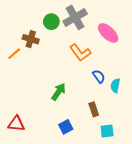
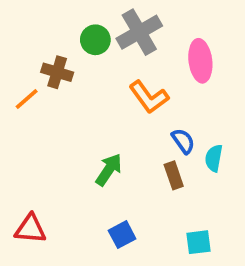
pink ellipse: (108, 33) -> (200, 61), turned 40
brown rectangle: (94, 109) -> (174, 175), moved

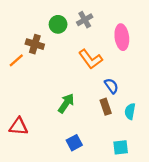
gray cross: (139, 32) -> (85, 20), size x0.6
cyan semicircle: (214, 158) -> (130, 111), moved
red triangle: (30, 229) -> (19, 126), moved

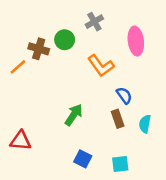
green circle: (58, 24) -> (65, 40), moved
blue square: (74, 143) -> (83, 159), turned -35
cyan square: (121, 147) -> (120, 164), moved

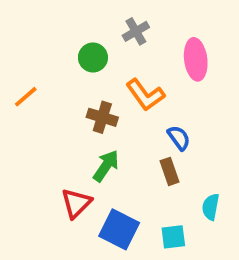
brown cross: (39, 49) -> (102, 117), moved
cyan semicircle: (145, 124) -> (211, 207), moved
red triangle: (21, 141) -> (76, 203), moved, turned -50
blue square: (83, 159) -> (119, 229), size x1.5

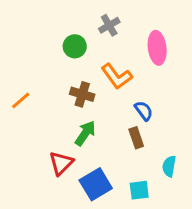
orange line: (26, 97) -> (21, 100), moved
blue square: (119, 229) -> (96, 184), turned 32

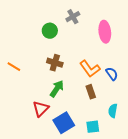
orange L-shape: (117, 76) -> (90, 69), moved
orange line: (21, 100) -> (14, 67), turned 72
blue semicircle: (144, 111) -> (112, 74), moved

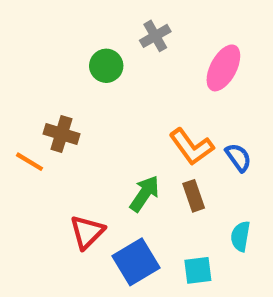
pink ellipse: (105, 32) -> (223, 68), turned 35
brown cross: (55, 63) -> (61, 134), moved
orange line: (14, 67) -> (30, 162), moved
green arrow: (57, 89) -> (145, 194), moved

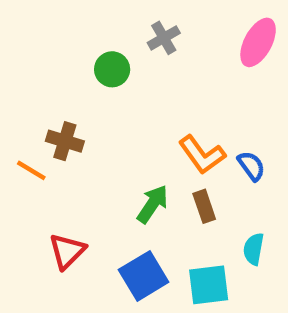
pink ellipse: (223, 68) -> (258, 42), moved
red triangle: (87, 232) -> (67, 251), moved
cyan square: (198, 270) -> (209, 285), size x1.4

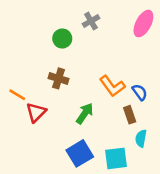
brown cross: (65, 141) -> (59, 78), moved
brown rectangle: (204, 206) -> (130, 115), moved
red triangle: (67, 251) -> (36, 112), moved

